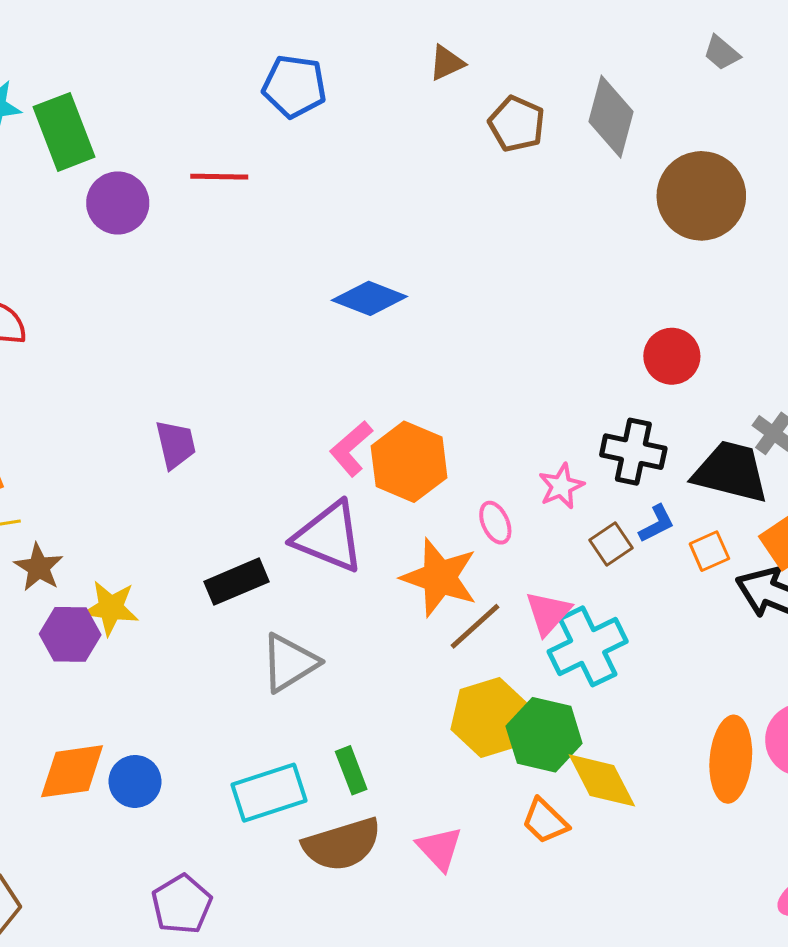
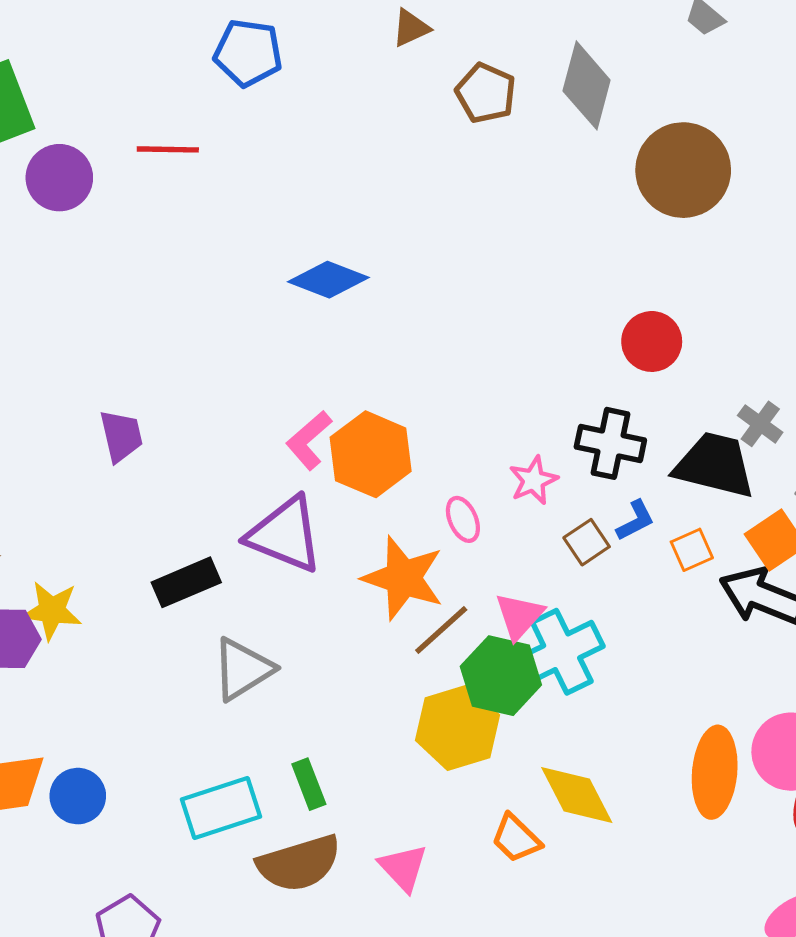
green hexagon: (544, 735) -> (501, 676), moved

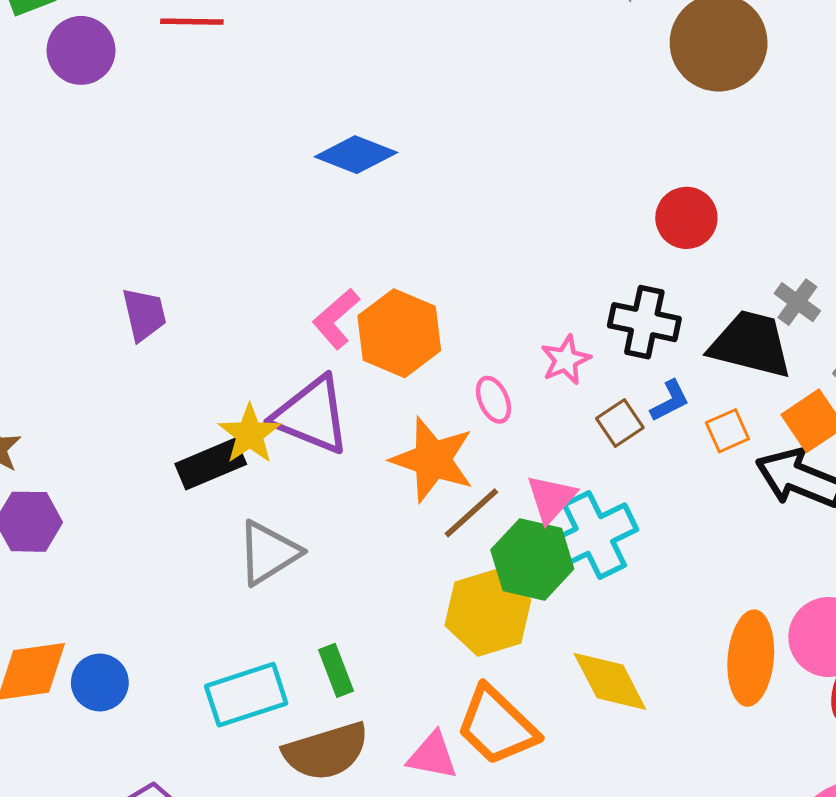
yellow star: (52, 611) -> (250, 434), moved, turned 30
orange trapezoid: (516, 838) -> (497, 726), moved, size x1.6
pink triangle: (403, 868) -> (432, 756), turned -36

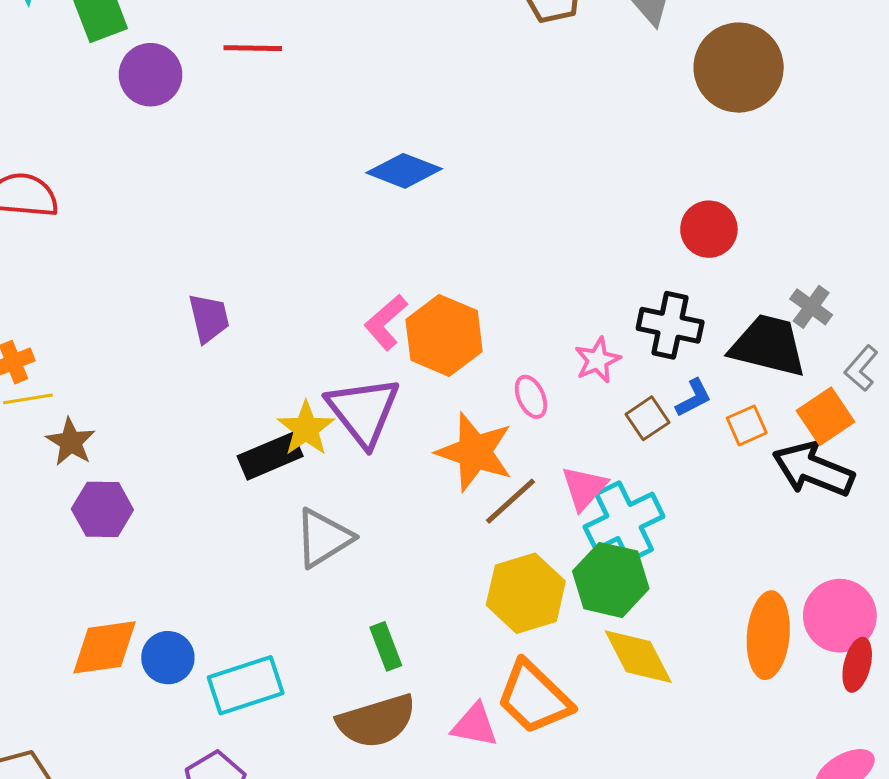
purple triangle: (312, 415) -> (363, 411), turned 30
green hexagon: (532, 559) -> (611, 580), moved
cyan rectangle: (246, 695) -> (246, 685), moved

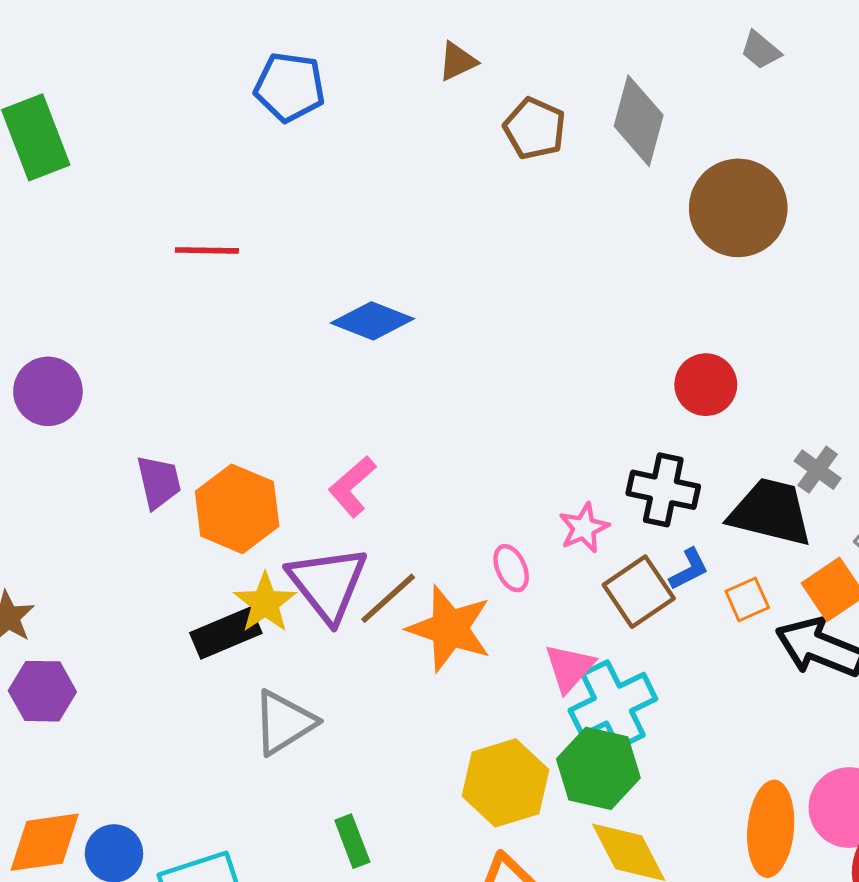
red line: (253, 48) -> (207, 250), moved
purple circle: (151, 75) -> (48, 391), moved
orange hexagon: (444, 335) -> (237, 509), moved
brown square: (648, 418) -> (639, 592), size x1.5
brown line: (511, 501) -> (388, 598), moved

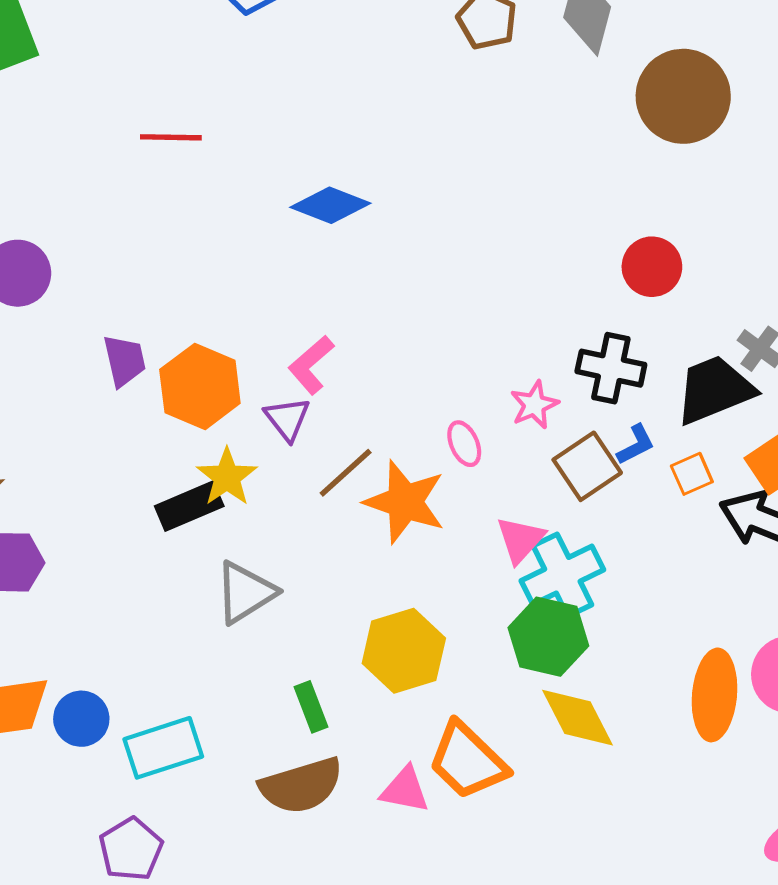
black trapezoid: (771, 512) -> (714, 390), turned -36
purple triangle: (328, 584) -> (287, 419), moved, size x0.6
yellow hexagon: (506, 783) -> (404, 651), moved

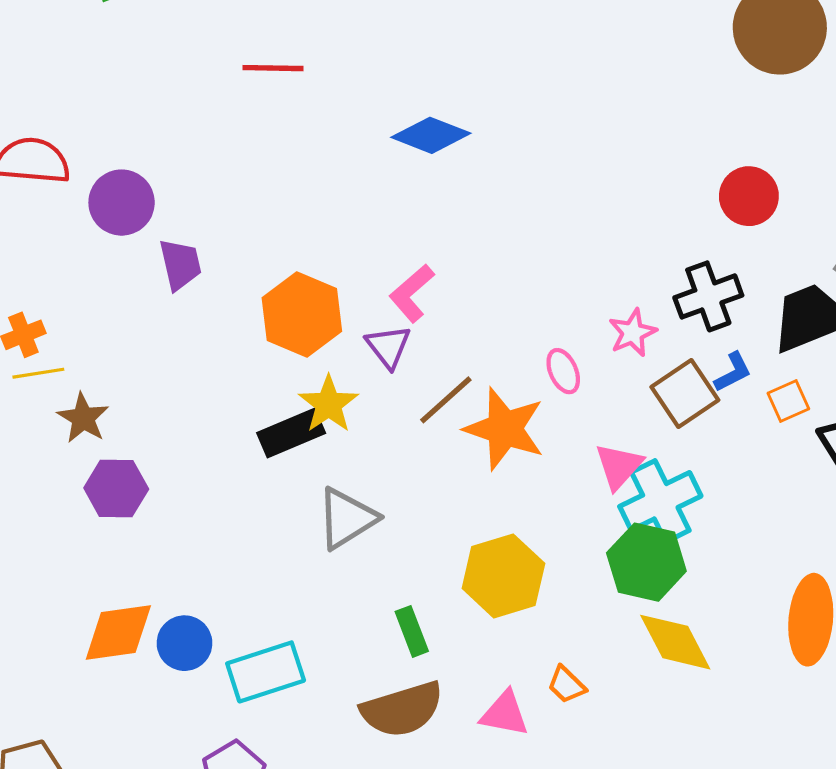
purple trapezoid: (124, 361) -> (180, 264), moved
black cross: (611, 368) -> (708, 296), turned -32
orange trapezoid: (467, 761) -> (566, 685), size x0.5

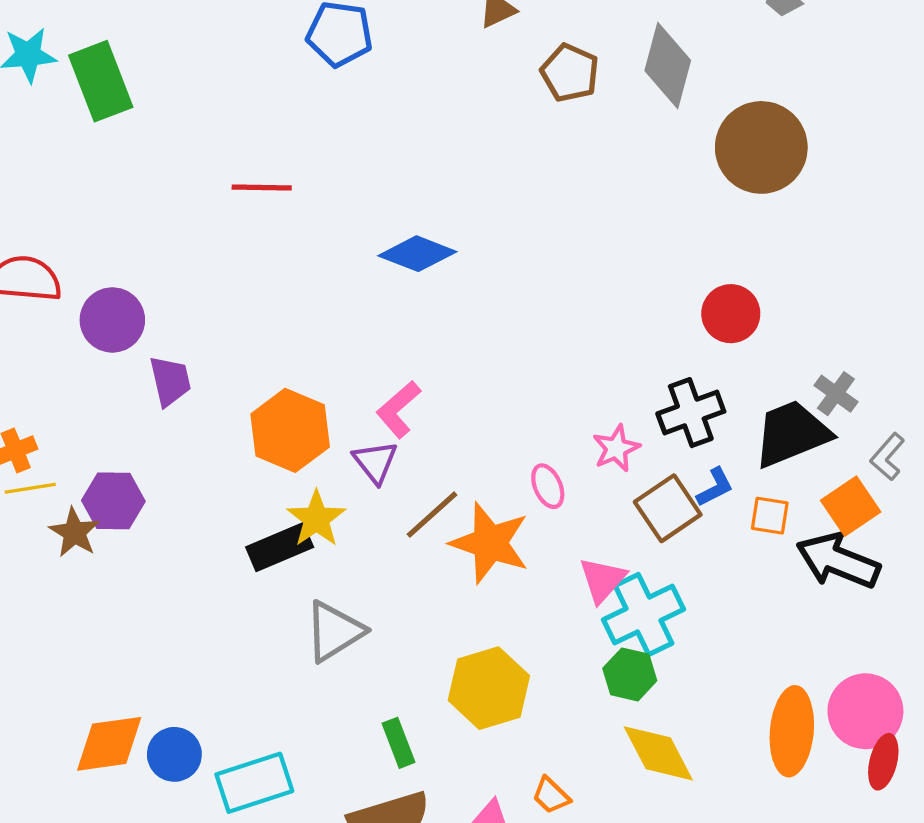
orange square: (788, 401) -> (770, 516), turned 33
purple hexagon: (116, 488) -> (113, 501), moved
green hexagon: (646, 562) -> (630, 674), size x0.7

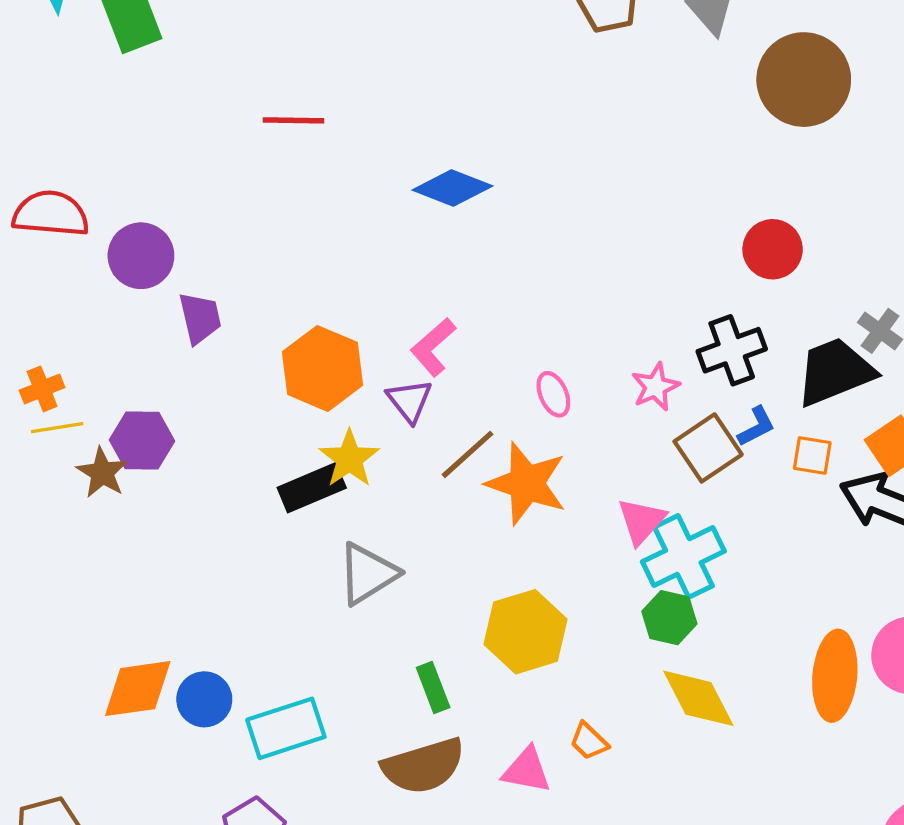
pink ellipse: (548, 486) -> (553, 394), moved

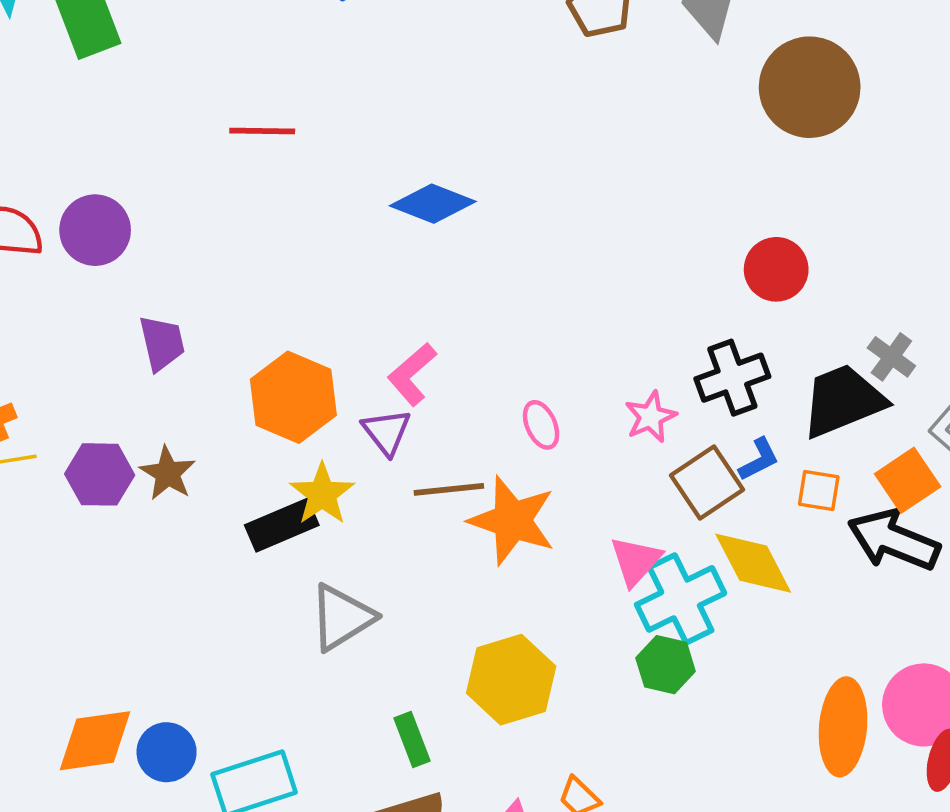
purple circle: (141, 256) -> (95, 230), moved
brown line: (467, 454) -> (449, 489), turned 36
brown star: (102, 473) -> (168, 473), moved
yellow diamond: (698, 698) -> (753, 563), moved

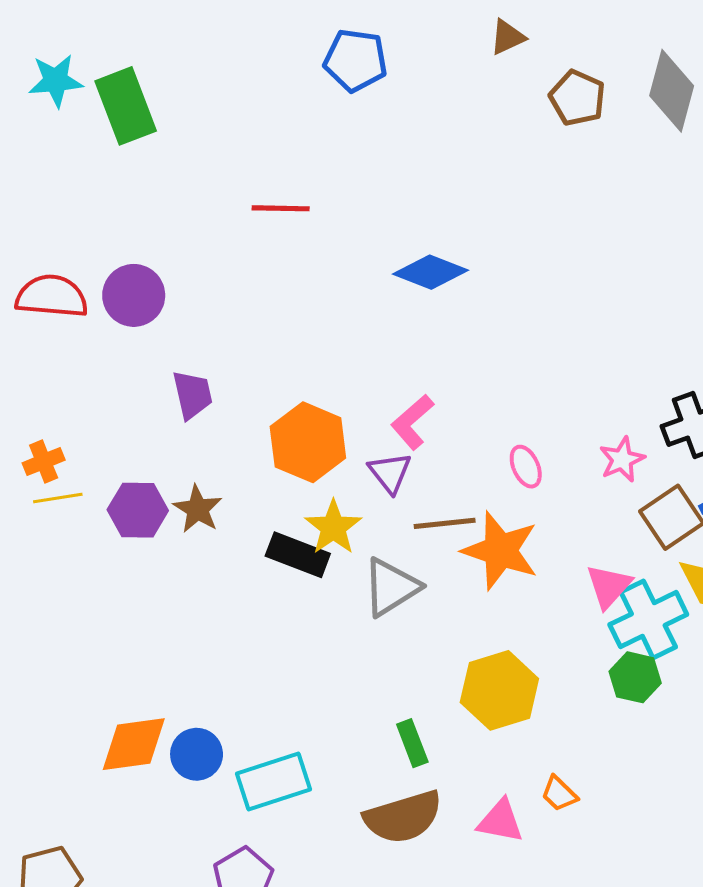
black rectangle: (282, 525) -> (298, 555), turned 44
gray triangle: (342, 617) -> (391, 587), moved

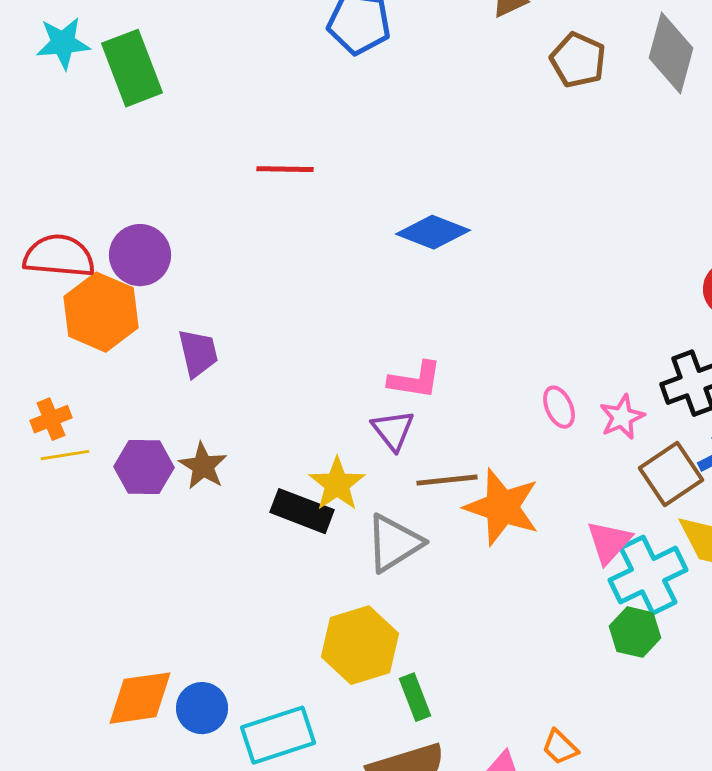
pink L-shape: (412, 422) -> (415, 380), turned -130
orange hexagon: (308, 442) -> (101, 312), moved
pink ellipse: (526, 467) -> (559, 407), moved
yellow hexagon: (499, 690) -> (360, 645), moved

